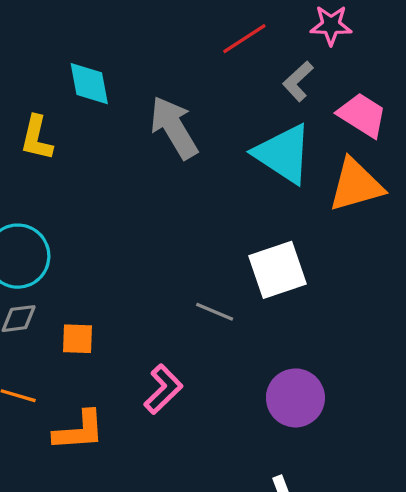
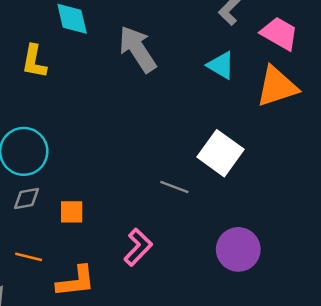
cyan triangle: (283, 154) -> (221, 65), size x0.6
white square: (278, 270) -> (220, 153), turned -33

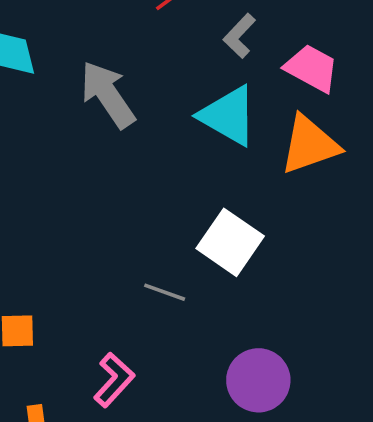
cyan triangle: (221, 65) -> (228, 116), size x1.5

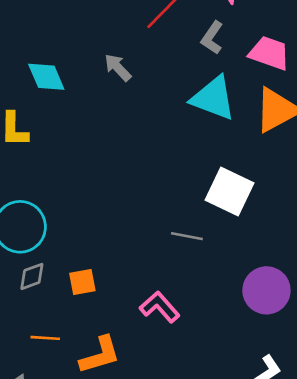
gray arrow: (108, 95) -> (118, 67), moved, size x0.6
pink L-shape: (114, 380) -> (160, 307), turned -75

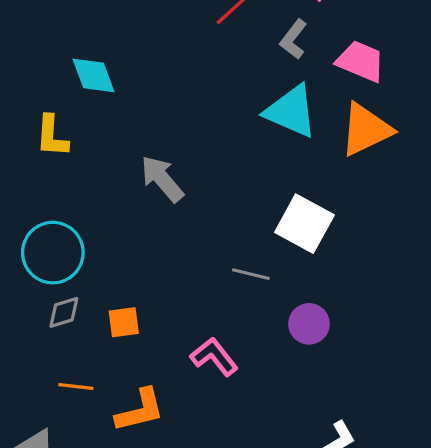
gray arrow: (118, 67) -> (162, 179), moved, size x1.4
purple circle: (266, 290) -> (309, 324), moved, size x0.7

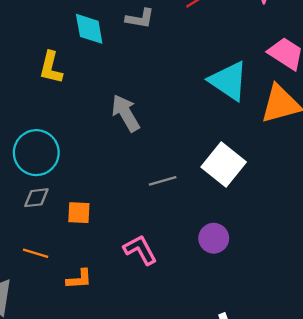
gray L-shape: (293, 39) -> (140, 19), moved, turned -128
gray line: (251, 274) -> (163, 181), moved, turned -40
orange L-shape: (140, 410) -> (79, 279), size x0.7

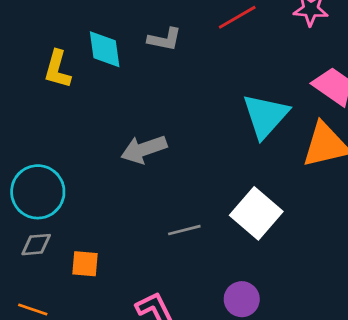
yellow L-shape: (51, 68) -> (57, 69), moved
cyan triangle: (229, 81) -> (265, 116), turned 36
gray arrow: (126, 113) -> (144, 149), turned -81

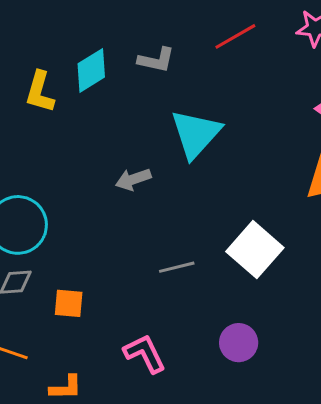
cyan diamond: (105, 49) -> (91, 70), turned 66
cyan triangle: (265, 116) -> (196, 134), moved
gray arrow: (144, 149) -> (133, 179), size x0.7

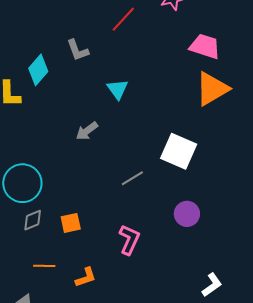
gray L-shape: (156, 60) -> (78, 50), turned 75
cyan triangle: (196, 134) -> (118, 89), size x0.6
pink L-shape: (145, 353) -> (129, 240), turned 68

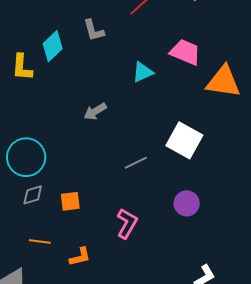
pink trapezoid: (205, 46) -> (185, 52), moved
cyan triangle: (118, 89) -> (143, 72), moved, turned 35
orange triangle: (212, 89) -> (223, 82), turned 33

